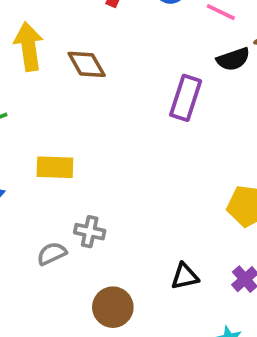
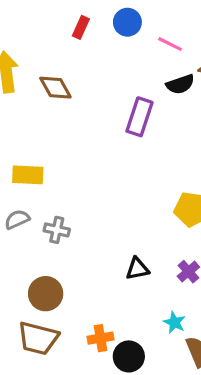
gray semicircle: (52, 254) -> (17, 219), moved
brown circle: (113, 307) -> (46, 294), moved

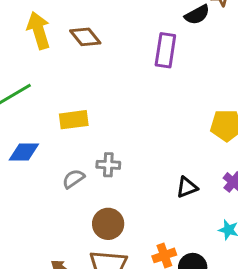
gray semicircle: (17, 219) -> (74, 179), moved

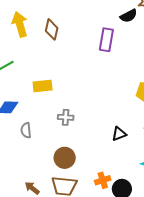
brown diamond: (85, 37) -> (52, 29), turned 50
gray semicircle: (74, 179) -> (26, 130), moved, turned -63

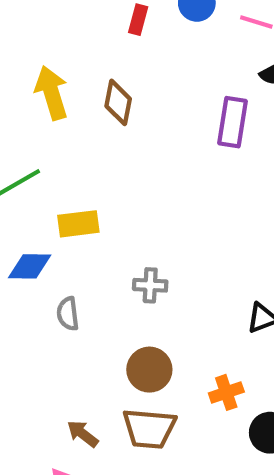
yellow rectangle: (43, 86) -> (78, 224), moved
orange cross: (103, 180) -> (226, 392), moved

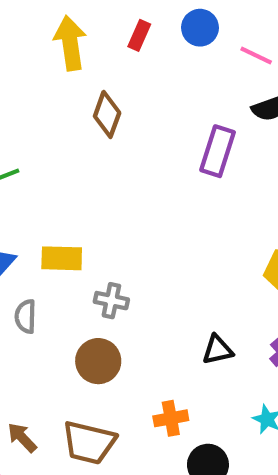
yellow arrow: (52, 93) -> (70, 43), moved
yellow rectangle: (78, 224) -> (62, 258), moved
brown circle: (149, 370) -> (98, 361), moved

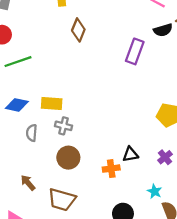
gray cross: (111, 301) -> (64, 126), moved
orange cross: (171, 418) -> (111, 169), moved
brown arrow: (22, 438) -> (28, 183), moved

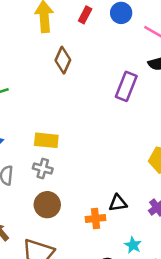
yellow rectangle: (52, 104) -> (46, 140), moved
cyan star: (155, 191) -> (133, 245), moved

